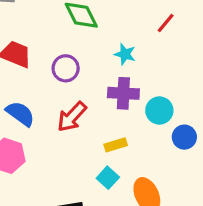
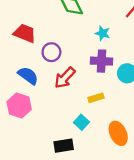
purple circle: (66, 68) -> (51, 52), moved
cyan square: (108, 178) -> (81, 122), moved

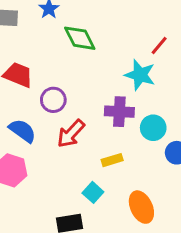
cyan star: (103, 33) -> (140, 75), moved, size x1.5

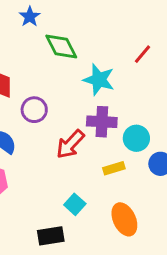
cyan star: (140, 75) -> (99, 80), moved
red arrow: (71, 134) -> (70, 144), moved
yellow rectangle: (112, 160) -> (114, 168), moved

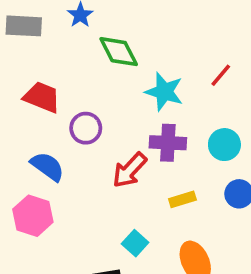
red line: (142, 54) -> (221, 75), moved
cyan circle: (136, 138) -> (224, 145), moved

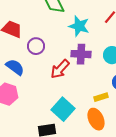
yellow rectangle: (182, 199) -> (101, 97), moved
cyan square: (135, 243) -> (63, 109), size x1.6

